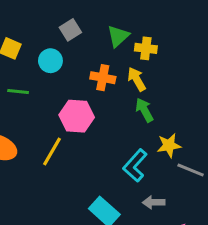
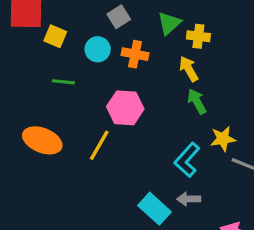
orange cross: (103, 78) -> (135, 54), moved
gray arrow: (154, 202) -> (189, 199), moved

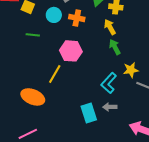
orange ellipse: (42, 140) -> (33, 97), moved
cyan rectangle: (155, 209) -> (89, 113), turned 30

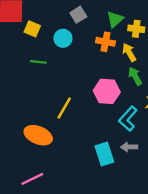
orange cross: (77, 18) -> (106, 42), moved
pink hexagon: (71, 51) -> (107, 91), moved

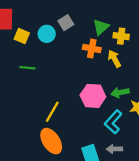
cyan circle: (63, 38) -> (47, 34), moved
green arrow: (135, 76) -> (120, 93), moved, turned -72
orange ellipse: (38, 135) -> (51, 141), moved, turned 35

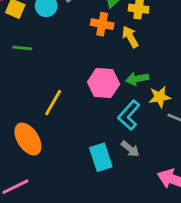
orange ellipse: (51, 141) -> (28, 139), moved
gray arrow: (114, 149) -> (130, 149), turned -140

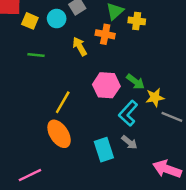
yellow arrow: (130, 37) -> (80, 46), moved
green arrow: (137, 79) -> (135, 82), turned -132
orange ellipse: (28, 139) -> (59, 134), moved

